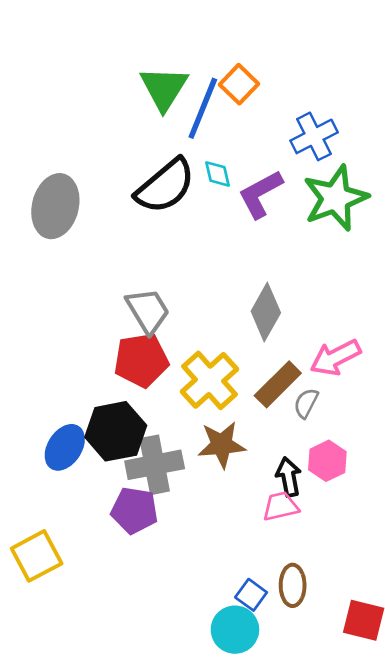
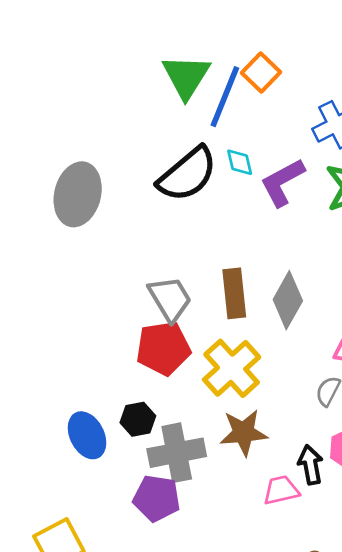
brown rectangle: (278, 384) -> (234, 293), moved, turned -51
black hexagon: (116, 431) -> (138, 419), size x0.6
blue ellipse: (65, 447) -> (87, 435), turned -60
pink trapezoid: (281, 506) -> (281, 490), moved

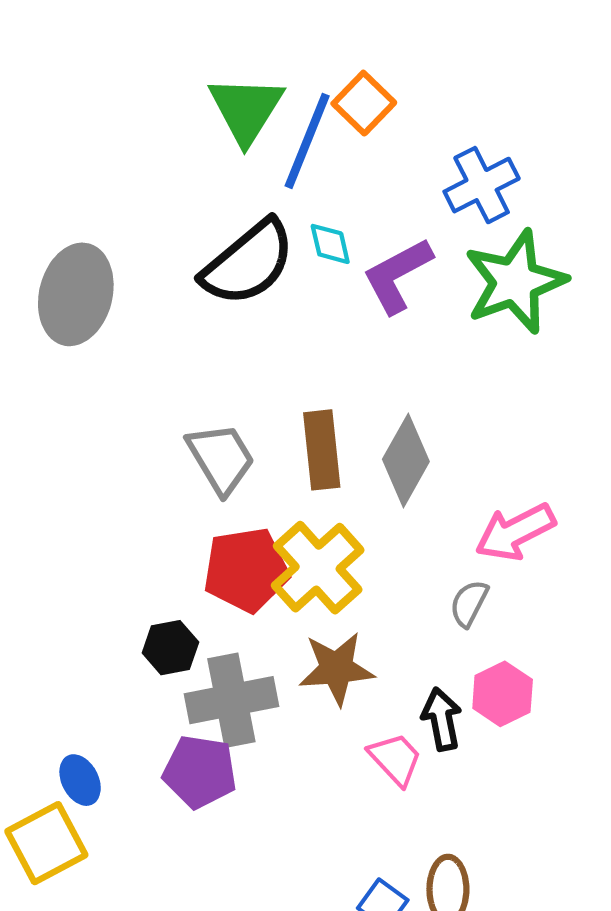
red pentagon: (163, 348) -> (246, 570), moved
blue ellipse: (87, 435) -> (80, 780), moved, size x0.7
pink trapezoid: (281, 490) -> (395, 759), turned 60

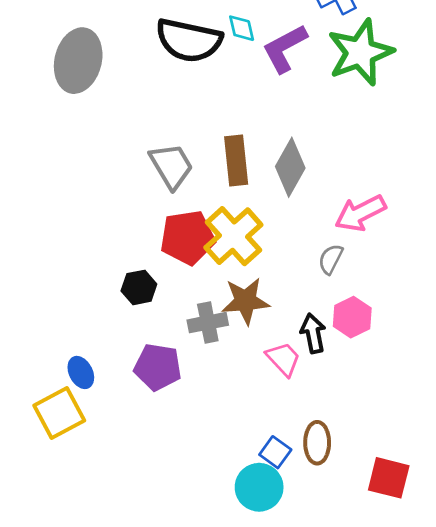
black semicircle: (248, 263) -> (189, 40), turned 52
gray cross: (231, 700) -> (208, 323), moved, size x0.7

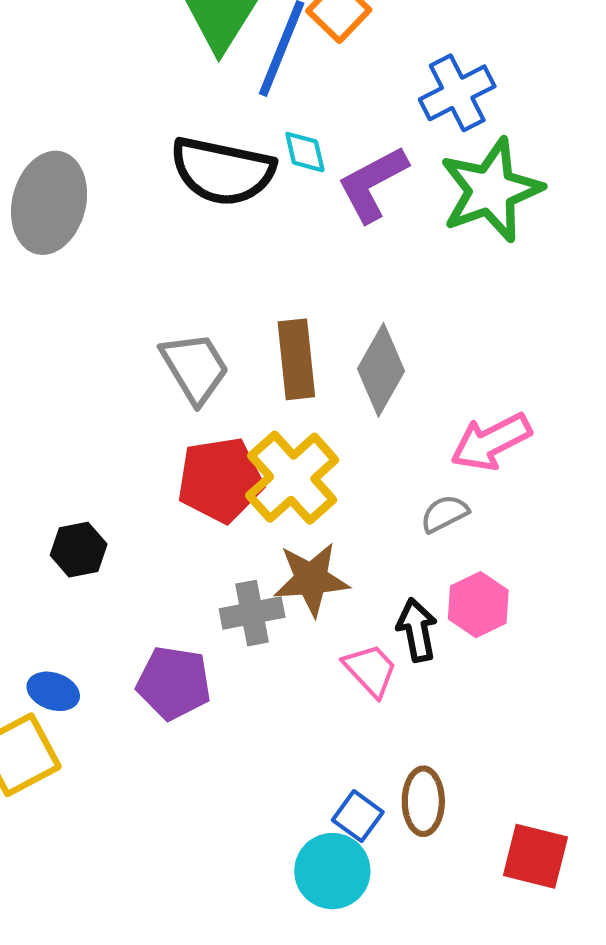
gray semicircle: (331, 259) -> (444, 514), turned 36
black hexagon: (139, 287) -> (79, 550), moved
blue ellipse: (81, 372) -> (53, 691), turned -44

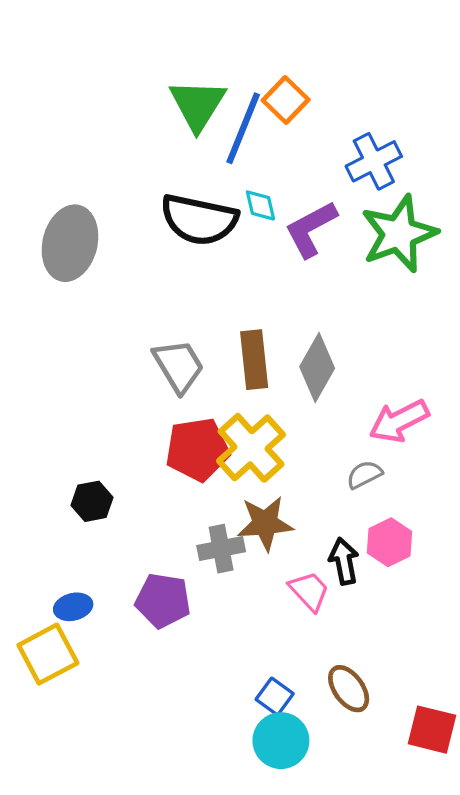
blue ellipse: (53, 691) -> (73, 607), turned -33
brown ellipse: (423, 801) -> (349, 689), turned -36
blue square: (358, 816) -> (275, 697), moved

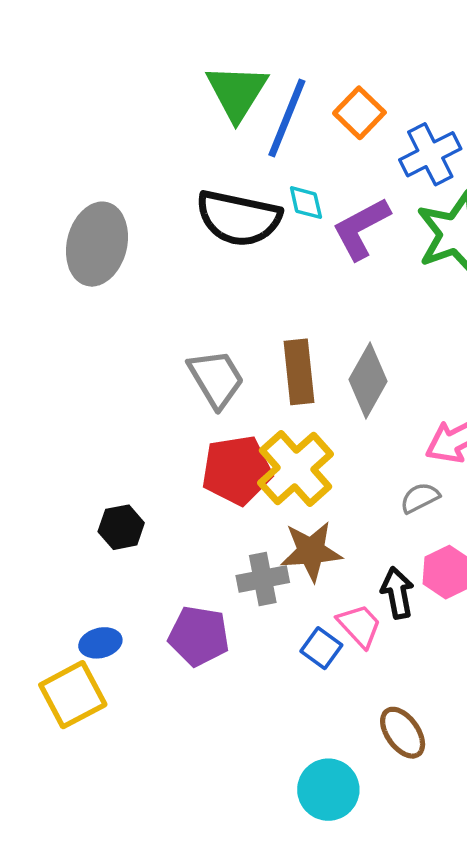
orange square: (286, 100) -> (359, 113), moved
blue square: (275, 697) -> (321, 648), moved

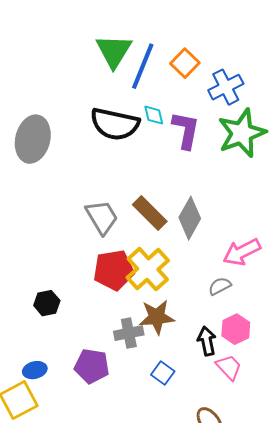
purple L-shape: (361, 228) -> (186, 130), turned 129
brown rectangle: (299, 372) -> (150, 213), turned -39
pink trapezoid: (359, 626) -> (229, 367), moved

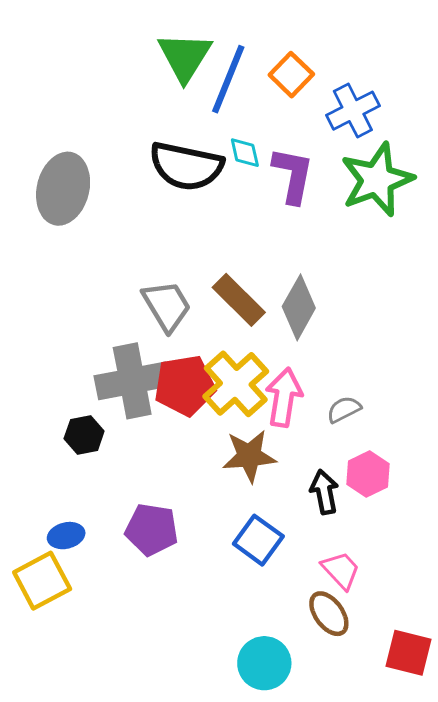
pink arrow: (242, 252) -> (284, 397), moved, turned 126
gray cross: (129, 333) -> (132, 381), moved, size x1.6
pink trapezoid: (229, 367) -> (341, 570), moved
blue square: (163, 373) -> (258, 540), size x1.4

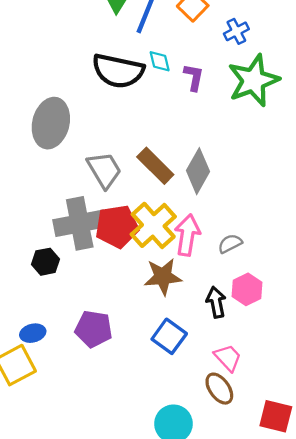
blue cross: (353, 111) -> (236, 31), size x0.7
purple L-shape: (293, 175) -> (194, 77), size x0.7
gray ellipse: (63, 189) -> (51, 123), moved

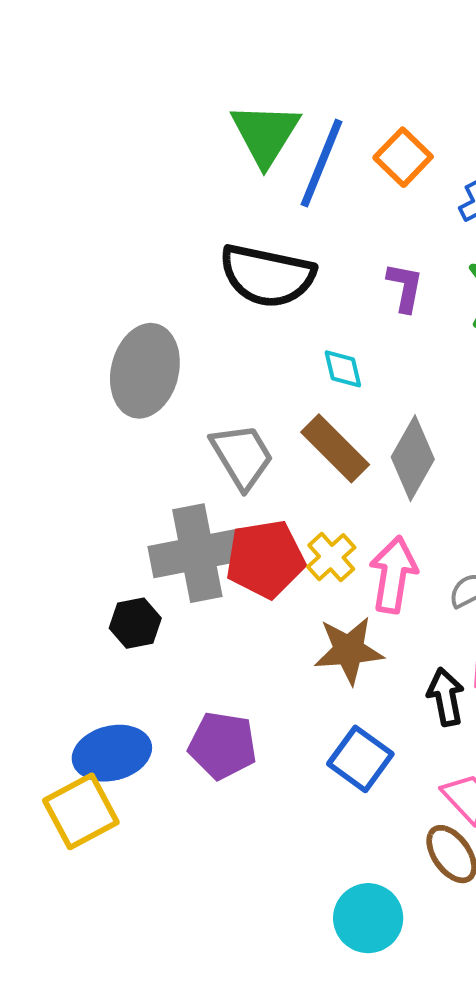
cyan diamond: (160, 61) -> (343, 369), moved
yellow cross: (153, 225) -> (331, 557), size x0.6
blue ellipse: (33, 333) -> (112, 753), size x1.6

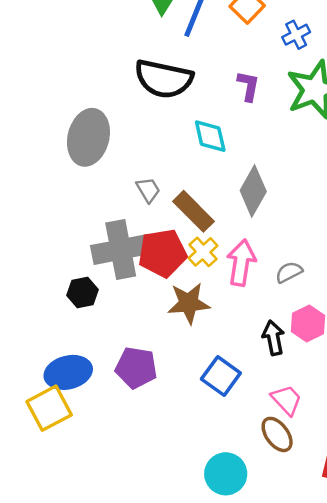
cyan diamond: (343, 369) -> (210, 136), size x1.4
brown rectangle: (335, 448) -> (193, 211), moved
gray trapezoid: (242, 456) -> (148, 190), size x0.6
brown star: (349, 650) -> (189, 303), moved

